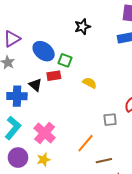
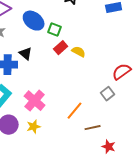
red rectangle: (54, 76) -> (61, 48), moved, turned -32
gray square: (110, 120) -> (108, 94), moved, turned -32

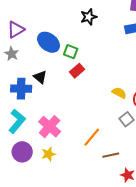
yellow semicircle: (79, 52) -> (119, 93), moved

